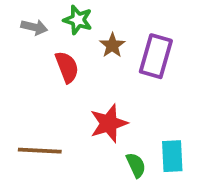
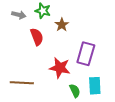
purple rectangle: (156, 56) -> (86, 54), moved
red star: (109, 123) -> (60, 68), turned 30

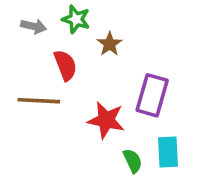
brown line: (22, 83) -> (39, 101), moved

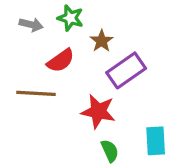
red semicircle: (65, 65) -> (61, 61), turned 76
purple rectangle: (152, 95) -> (126, 70), moved, turned 39
green semicircle: (133, 161) -> (110, 151), moved

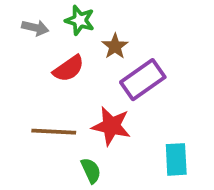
brown line: (36, 93) -> (54, 132), moved
green semicircle: (110, 151) -> (91, 171), moved

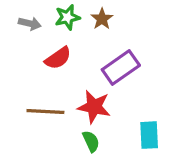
green star: (80, 20) -> (67, 17), turned -30
brown star: (115, 46) -> (102, 19), moved
green semicircle: (91, 171) -> (91, 141), moved

